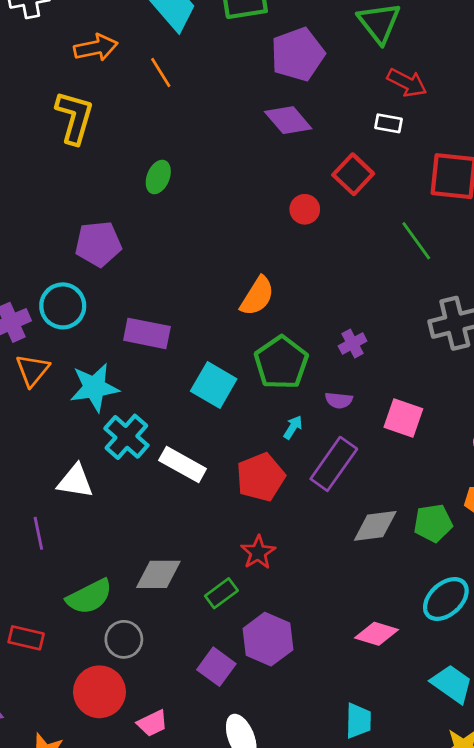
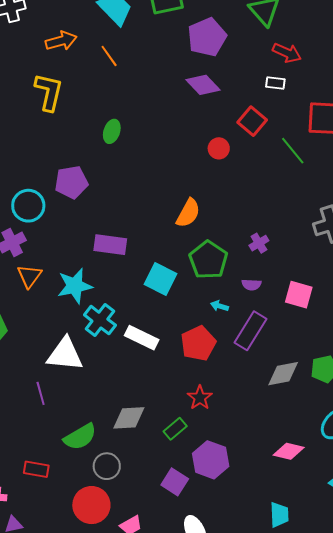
green line: (416, 241) -> (293, 151), moved
cyan circle: (63, 306) -> (28, 206), moved
cyan arrow: (293, 427) -> (220, 306), turned -102
white triangle: (75, 481) -> (65, 354), size x1.4

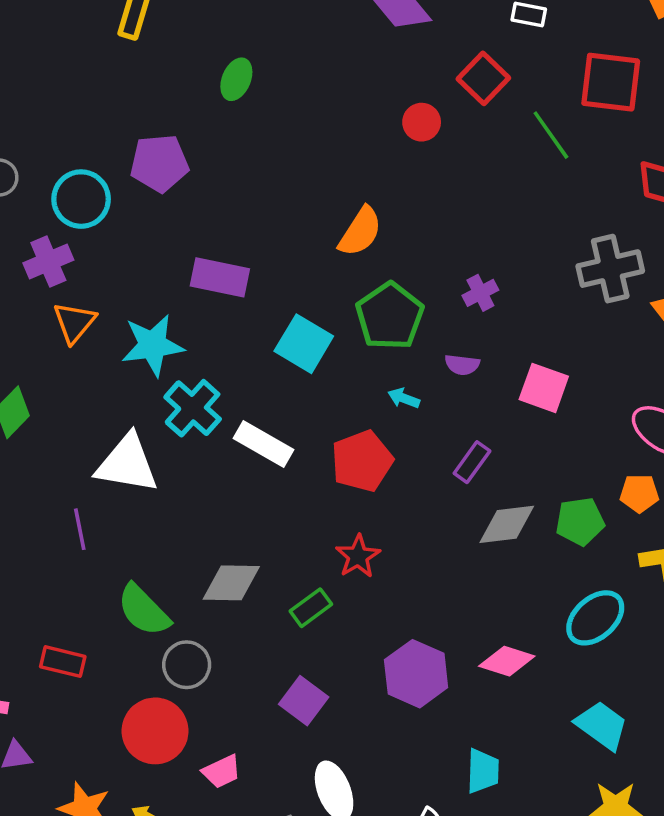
purple rectangle: (251, 331) -> (472, 462), moved, size x0.6
green semicircle: (80, 437) -> (144, 610), turned 72
purple hexagon: (211, 460) -> (416, 674), moved

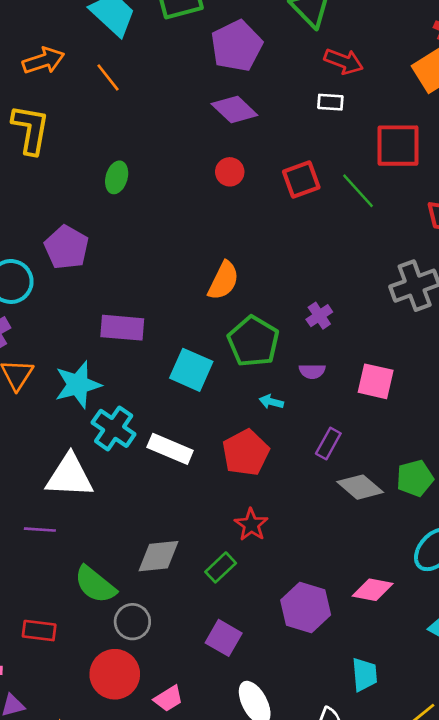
red square: (483, 78) -> (301, 180), moved, turned 33
red circle: (422, 122) -> (230, 172), moved
purple pentagon: (159, 163) -> (66, 247), turned -30
gray diamond: (507, 524) -> (360, 487), turned 54
purple line: (80, 529) -> (40, 530), turned -68

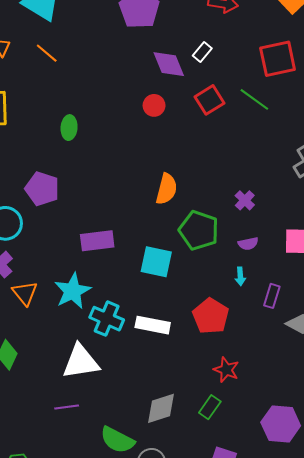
white rectangle: (330, 102) -> (202, 52), moved, turned -42
purple diamond: (234, 110) -> (169, 64), moved, turned 36
cyan arrow: (271, 402) -> (240, 276), moved, turned -96

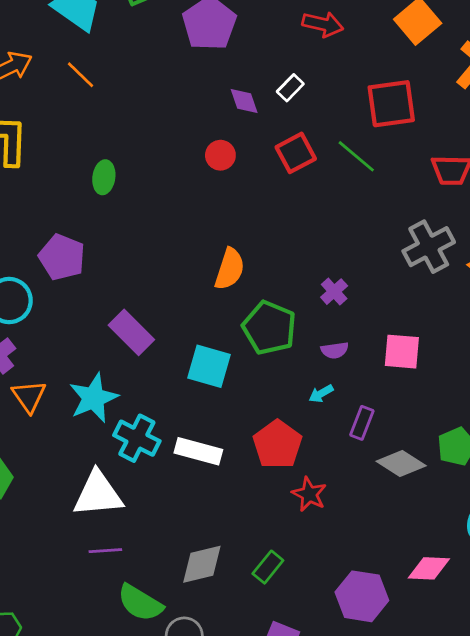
purple diamond: (169, 64) -> (244, 101), size x0.7
purple rectangle: (97, 241) -> (131, 332), turned 48
cyan arrow: (240, 276) -> (321, 394), turned 60
red star: (226, 370) -> (309, 494), moved
purple line: (67, 407) -> (105, 551), moved

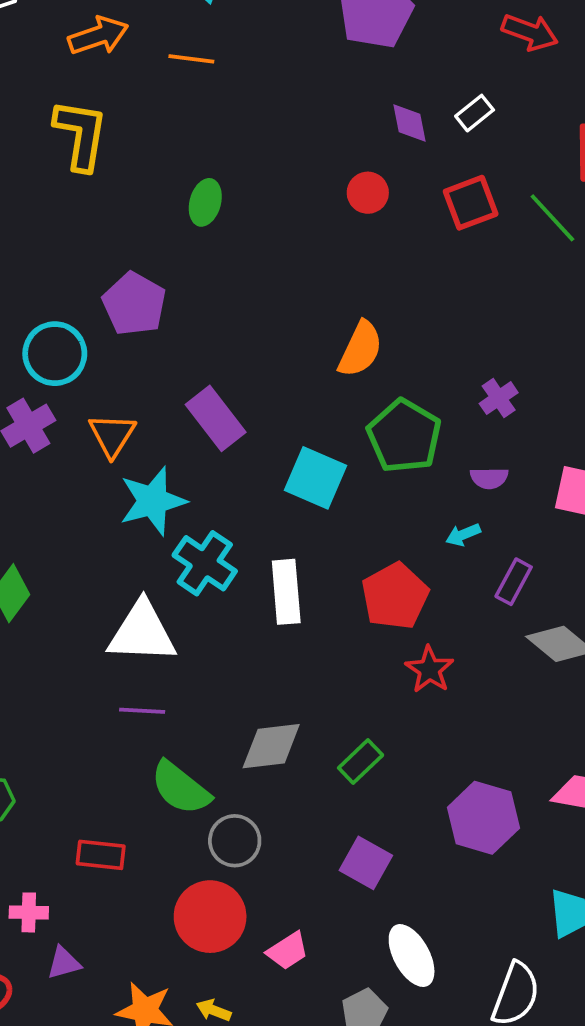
orange line: (81, 75) -> (191, 59), turned -44
orange triangle: (29, 396) -> (112, 435), moved
white rectangle: (198, 451) -> (286, 592), turned 63

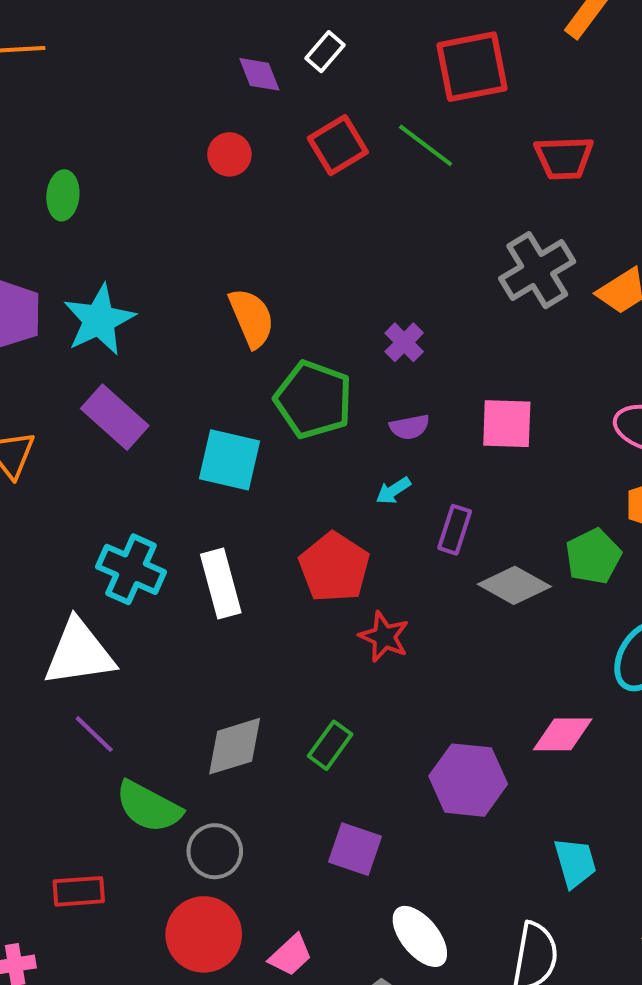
orange semicircle: (360, 349) -> (252, 318), turned -38
cyan star: (153, 501) -> (99, 320), moved
purple line: (142, 711) -> (94, 734), turned 51

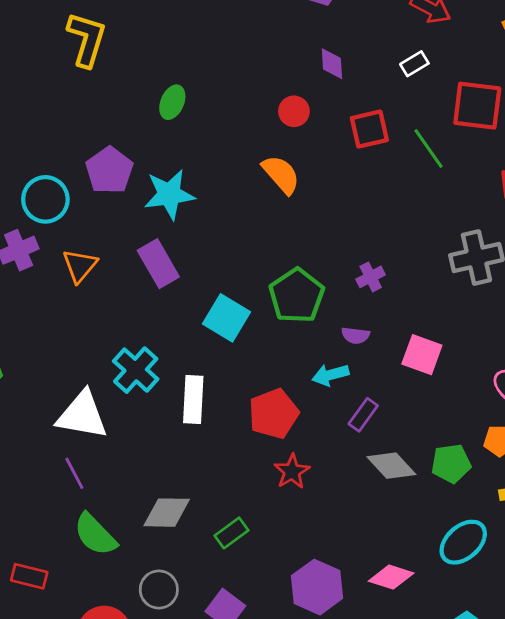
white rectangle: (325, 52) -> (414, 64), moved
orange semicircle: (252, 318) -> (281, 174), moved, turned -36
cyan arrow: (393, 491) -> (330, 375), size x1.4
gray circle: (215, 851) -> (159, 590), moved

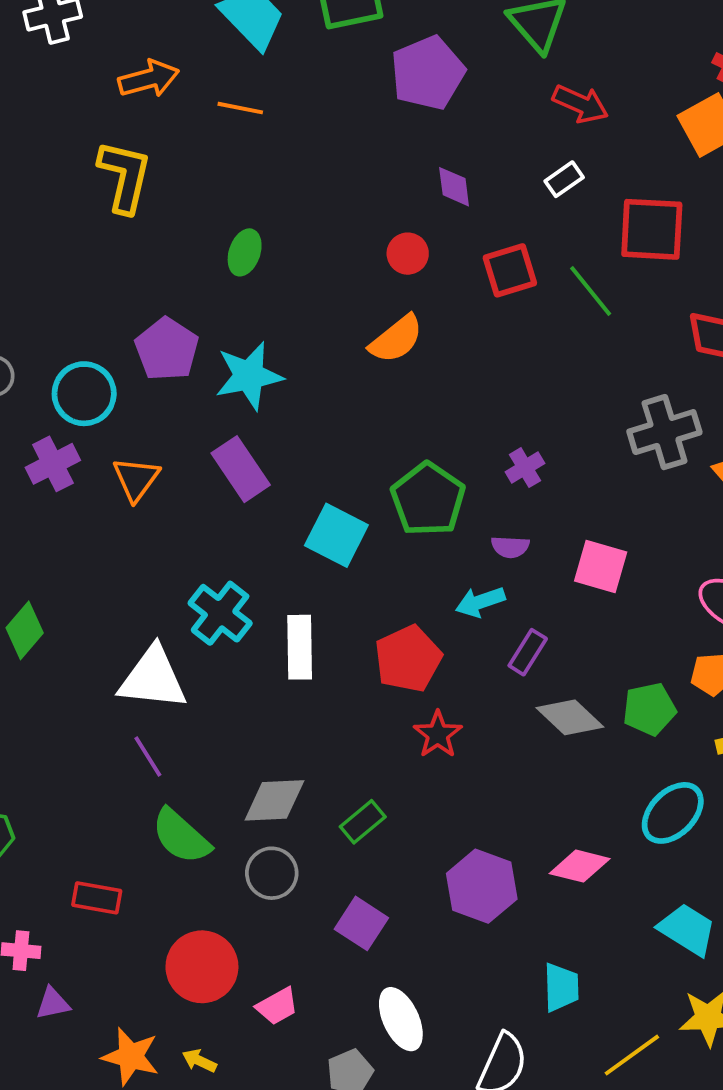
orange semicircle: (281, 174) -> (396, 339), turned 96
gray circle: (159, 590) -> (272, 873), moved

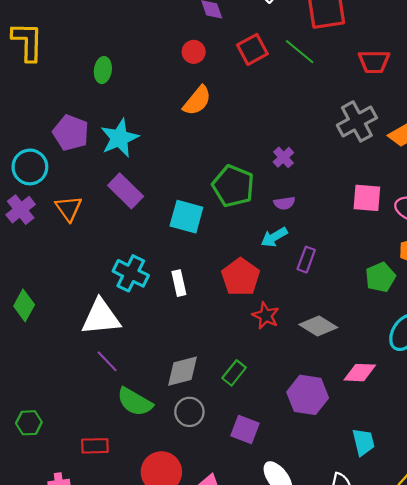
pink square: (601, 566) -> (367, 198), moved
white rectangle: (300, 647) -> (179, 283), size x0.7
gray diamond: (570, 717) -> (318, 326), moved

